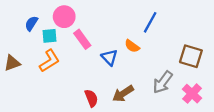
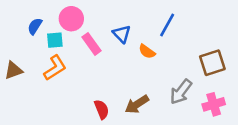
brown square: (191, 56) -> (212, 63), turned -35
blue triangle: (109, 57) -> (122, 34), moved
pink cross: (192, 94) -> (214, 104), turned 30

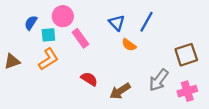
blue triangle: (122, 34) -> (117, 23), moved
red semicircle: (102, 109) -> (89, 79), moved, turned -35

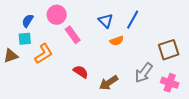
cyan square: (48, 35) -> (25, 39), moved
orange semicircle: (129, 45) -> (117, 41), turned -56
pink cross: (187, 91) -> (170, 83), turned 36

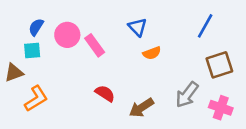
pink circle: (57, 15) -> (67, 35), moved
blue line: (133, 20) -> (205, 26), moved
orange L-shape: (44, 54) -> (36, 99), moved

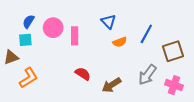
blue line: (205, 26) -> (146, 34), moved
pink rectangle: (95, 45) -> (75, 36), turned 36

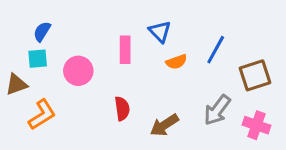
pink circle: (53, 28) -> (78, 71), moved
pink rectangle: (75, 36) -> (125, 50), moved
red semicircle: (83, 74) -> (122, 109), turned 49

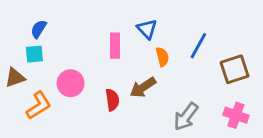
orange semicircle: (176, 62) -> (162, 57), turned -84
pink circle: (78, 71) -> (71, 83), moved
gray arrow: (217, 110) -> (186, 117), moved
brown arrow: (164, 125) -> (143, 87), moved

